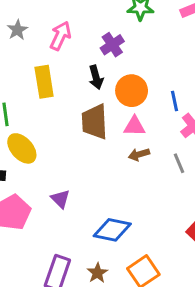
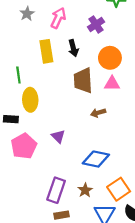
black arrow: (96, 77) -> (73, 48), moved
yellow ellipse: (22, 148) -> (30, 100), turned 40
brown arrow: (139, 154) -> (98, 113), moved

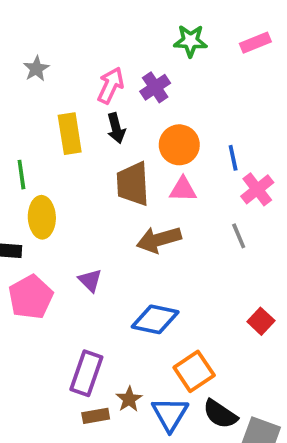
pink arrow: (58, 18) -> (111, 85), moved
brown arrow: (98, 113) -> (159, 240), size x1.6
brown star: (85, 190) -> (129, 399), moved

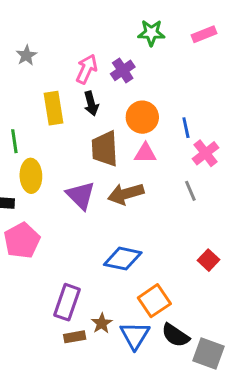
purple triangle: (90, 280) -> (81, 195), moved, size x1.5

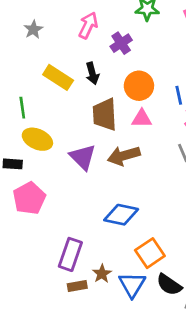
pink arrow: (87, 69) -> (88, 25), moved
yellow rectangle: (53, 108) -> (58, 77), turned -48
yellow ellipse: (31, 176) -> (37, 139), turned -64

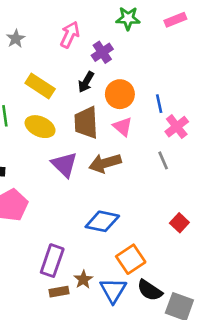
black arrow: (92, 73) -> (86, 82), moved, turned 45
pink triangle: (142, 119) -> (123, 127), turned 40
yellow ellipse: (37, 139) -> (40, 127), moved

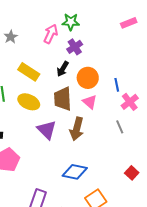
green star: (128, 18) -> (71, 22), moved
brown arrow: (105, 163) -> (77, 129), turned -60

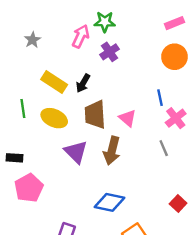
black arrow: (63, 69) -> (83, 83), moved
orange circle: (88, 78) -> (174, 57), moved

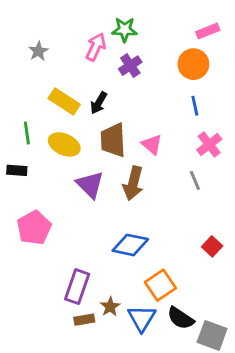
orange circle: (174, 57) -> (193, 64), moved
blue line: (160, 98) -> (195, 106), moved
black rectangle: (14, 158) -> (17, 170), moved

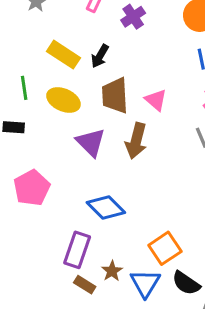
blue diamond: (130, 245) -> (106, 207), moved, turned 33
brown rectangle: (84, 320) -> (85, 285), turned 42

